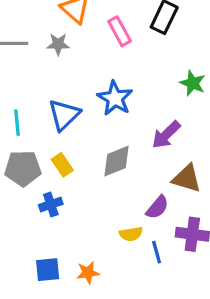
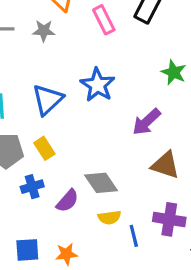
gray diamond: (116, 161) -> (101, 183), moved, turned 76
purple semicircle: (157, 207) -> (67, 201), moved

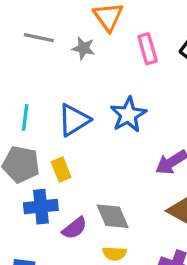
blue cross: (32, 187) -> (41, 207), size x1.4

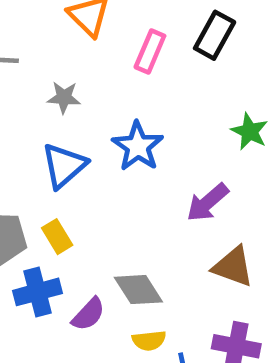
gray star: (83, 48) -> (64, 97), moved
pink rectangle: (148, 49) -> (150, 51), turned 48

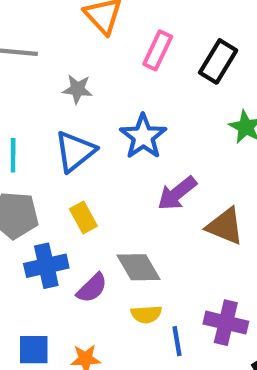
black rectangle: (215, 35) -> (218, 61), moved
purple arrow: (207, 203) -> (177, 193), moved
yellow rectangle: (57, 237) -> (83, 218), moved
brown triangle: (233, 267) -> (225, 226), moved

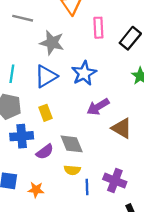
pink rectangle: (158, 50) -> (98, 28), turned -36
gray star: (77, 89) -> (52, 43), size x1.5

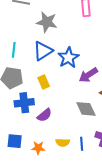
blue star: (84, 73) -> (68, 58), moved
gray diamond: (72, 144) -> (86, 109), moved
yellow semicircle: (72, 170) -> (63, 142), moved

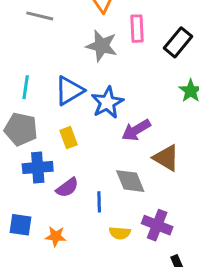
gray star: (47, 22) -> (102, 46), moved
yellow semicircle: (63, 142) -> (120, 233), moved
blue line: (82, 144) -> (99, 202), moved

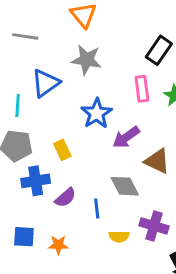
pink rectangle: (137, 29) -> (142, 89), moved
blue triangle: (69, 91) -> (46, 83), moved

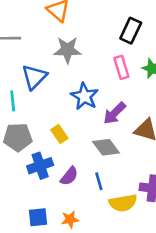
gray diamond: (125, 186) -> (106, 147), moved
yellow semicircle: (119, 236) -> (123, 203), size x1.5

